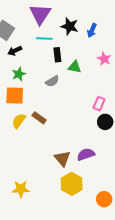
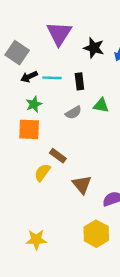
cyan line: (44, 39) -> (52, 78), moved
green triangle: (75, 67) -> (101, 105), moved
yellow semicircle: (19, 121) -> (42, 173), moved
brown triangle: (62, 158) -> (82, 185), moved

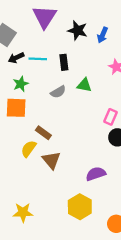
brown triangle: (82, 185) -> (51, 160), moved

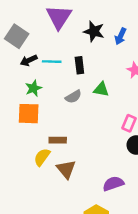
brown rectangle: (43, 133) -> (58, 140), turned -35

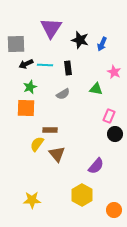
gray square: (17, 36) -> (16, 44), turned -36
green triangle: (101, 89) -> (96, 89), moved
purple semicircle: (113, 184) -> (96, 166), turned 150

